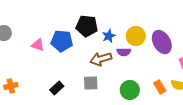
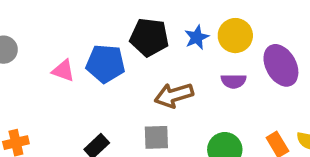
blue star: (109, 36) -> (197, 37), moved
yellow circle: (136, 36) -> (235, 36), moved
purple semicircle: (124, 52) -> (234, 81), moved

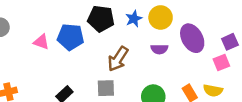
brown arrow: (174, 95) -> (118, 59), turned -40

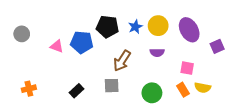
purple ellipse: (192, 38) -> (189, 30), moved
pink square: (221, 63) -> (187, 68), moved, turned 32

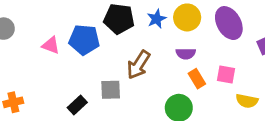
gray square: (112, 86) -> (111, 90), moved
orange rectangle: (183, 90) -> (197, 79), moved

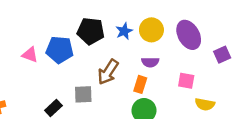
orange rectangle: (197, 79) -> (140, 84), moved, turned 49

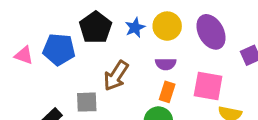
black pentagon: (91, 31) -> (96, 28), turned 30
pink square: (186, 81) -> (208, 86), size x1.5
orange rectangle: (140, 84) -> (167, 92), moved

